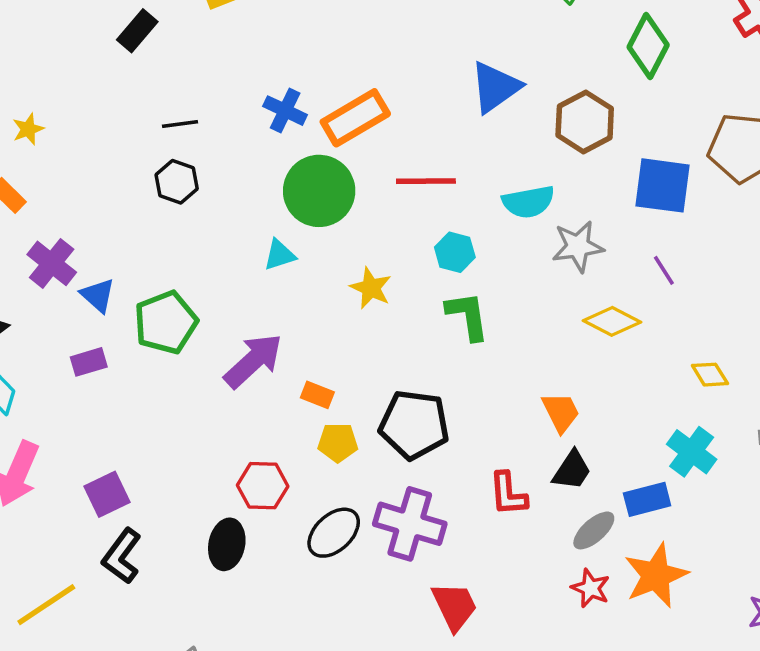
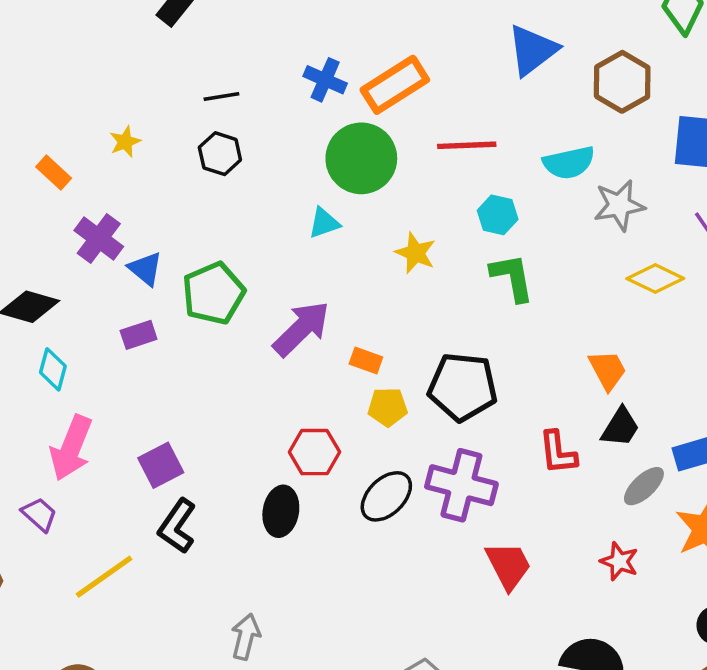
yellow star: (28, 129) -> (125, 142), moved
red star: (591, 588) -> (619, 561), moved

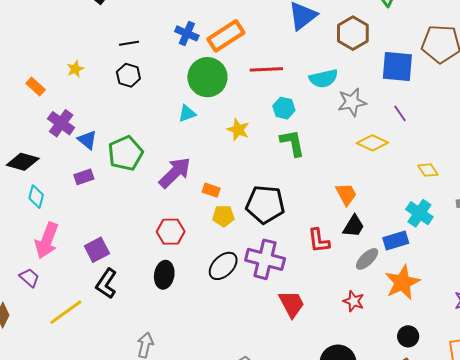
red hexagon: (315, 452) -> (171, 232), moved

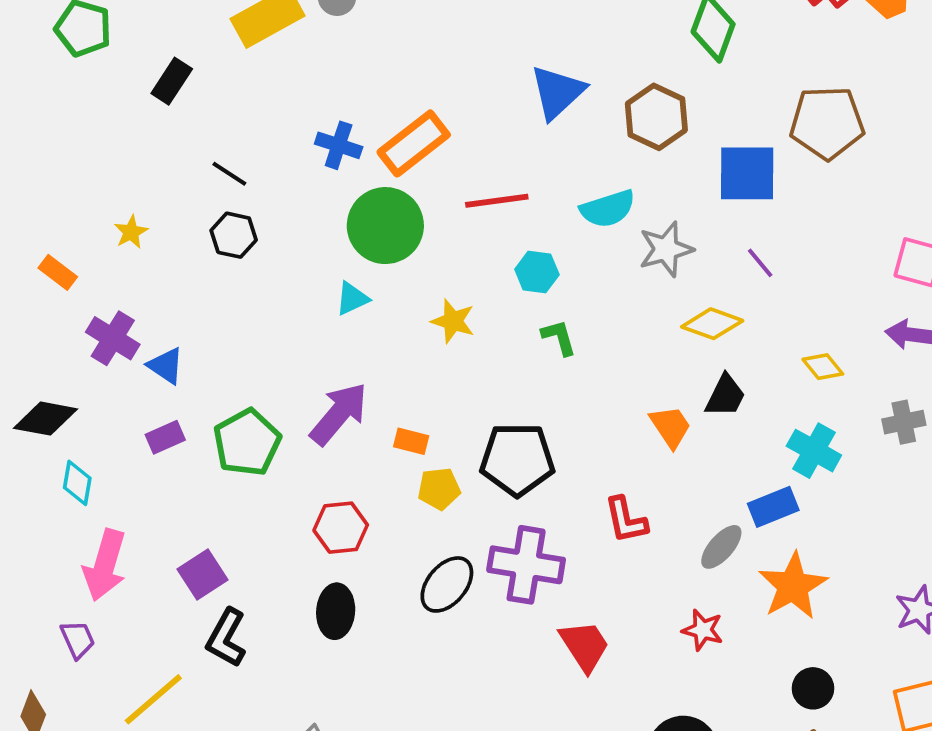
black line: (129, 43) -> (229, 174), turned 48
green L-shape: (292, 143) -> (559, 337), size x0.7
green pentagon: (126, 153) -> (247, 442), moved
black trapezoid: (354, 226) -> (725, 396), moved
purple trapezoid: (29, 278) -> (78, 639), turned 30

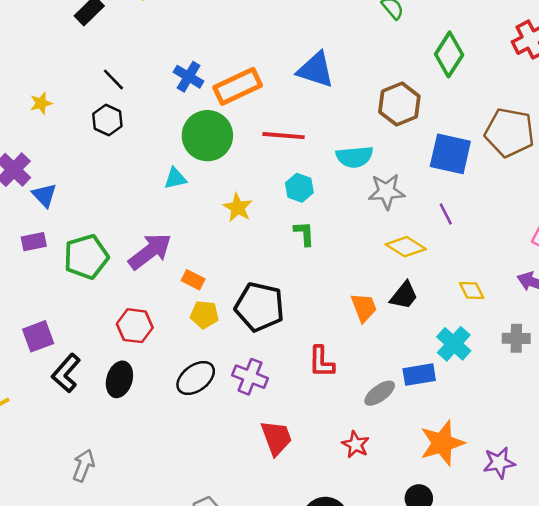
blue triangle: (557, 92) -> (316, 70), moved, turned 48
purple cross: (526, 565) -> (250, 377), size x0.7
orange star: (793, 586) -> (442, 443), moved
black L-shape: (226, 638) -> (66, 373), moved

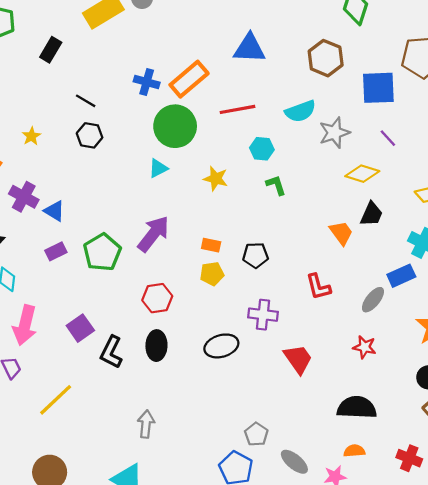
orange rectangle: (193, 280) -> (211, 245), moved
black pentagon: (260, 307) -> (255, 255), size x0.6
black ellipse: (196, 378) -> (221, 346), moved, turned 36

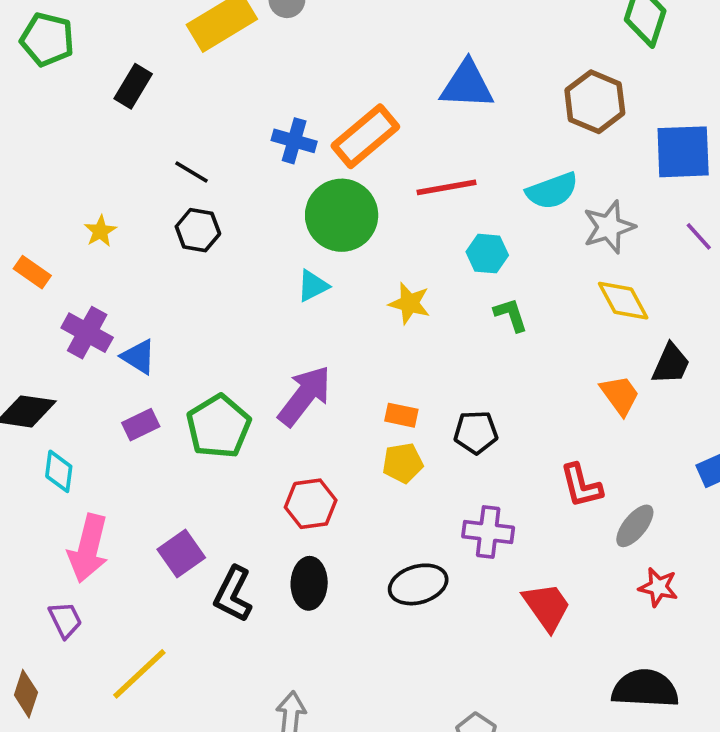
yellow diamond: (362, 174) -> (623, 301), moved, turned 44
gray ellipse: (373, 300) -> (635, 526), moved

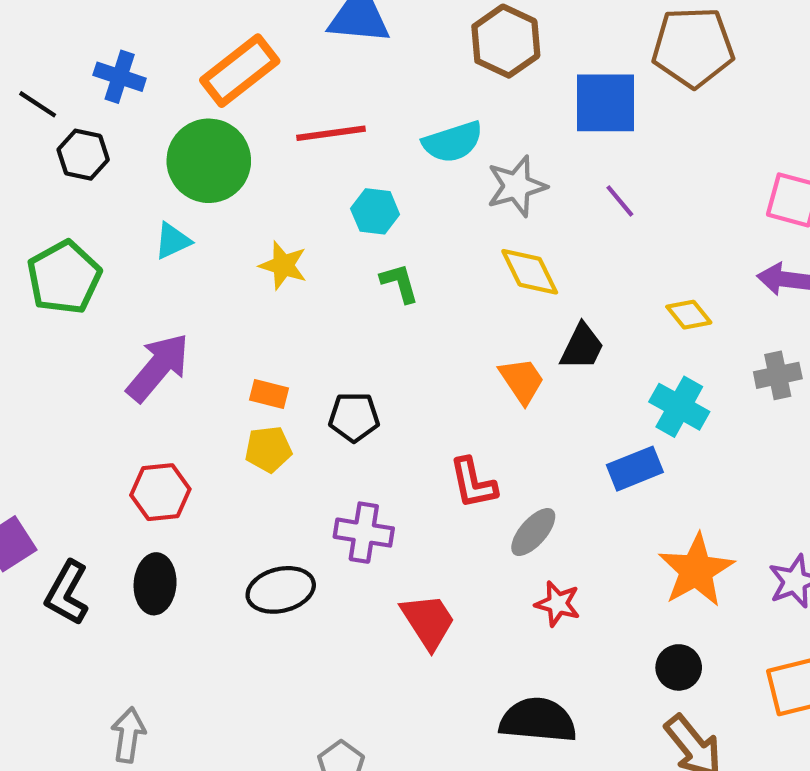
blue cross: (294, 141) -> (120, 77), moved
black hexagon: (198, 230) -> (83, 155), moved
green pentagon: (218, 426) -> (64, 277), moved

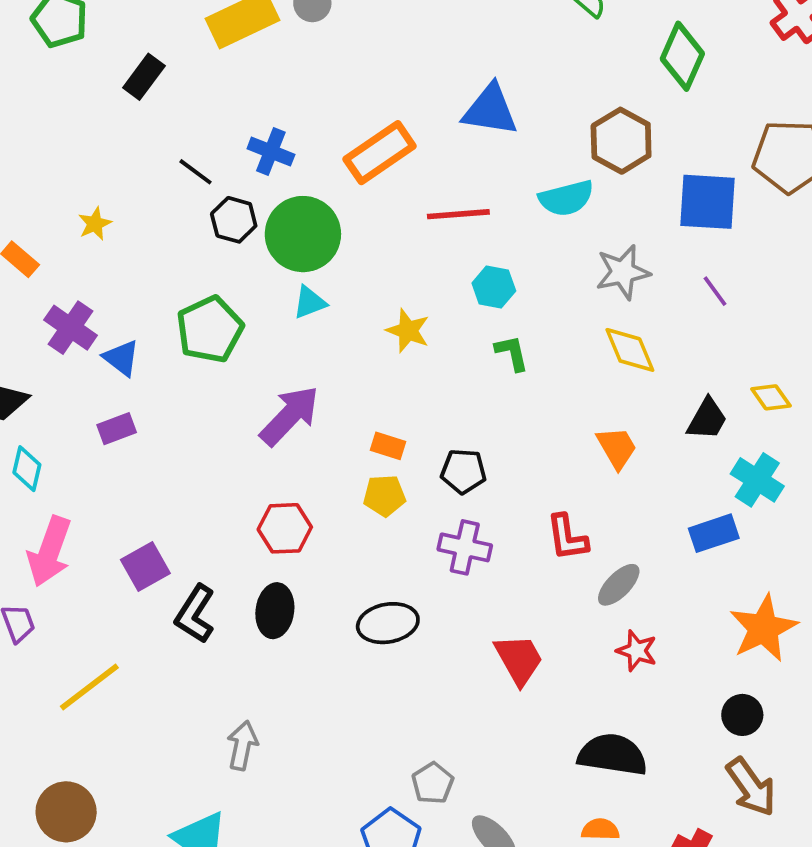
cyan semicircle: (453, 142) -> (566, 198), moved
green circle: (209, 161) -> (303, 234), moved
black trapezoid: (582, 347) -> (707, 419), moved
purple cross: (364, 533) -> (465, 547), moved

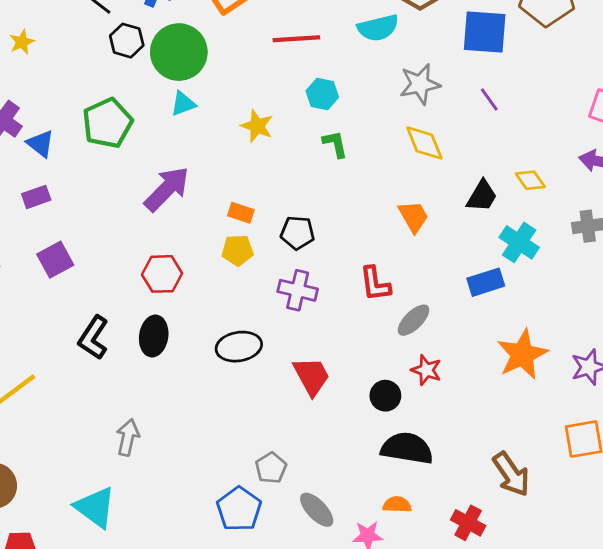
purple square: (145, 567) -> (55, 260), moved
red trapezoid: (519, 659) -> (312, 376), moved
black circle: (742, 715) -> (385, 396), moved

